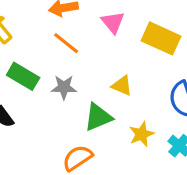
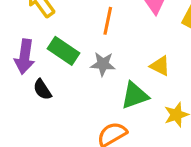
orange line: (66, 43) -> (108, 21), turned 60

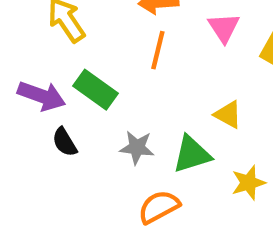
purple arrow: (25, 57) -> (42, 96), turned -80
gray star: (103, 64) -> (137, 148), moved

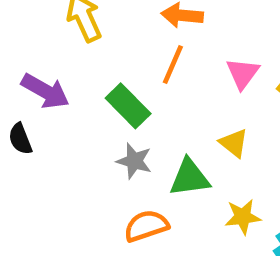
pink triangle: (224, 28) -> (243, 73), moved
green rectangle: (96, 90) -> (128, 106), moved
black semicircle: (65, 142) -> (20, 139), moved

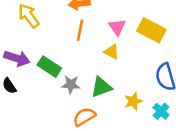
green rectangle: (128, 106) -> (49, 67), moved
yellow triangle: (234, 143) -> (112, 52), moved

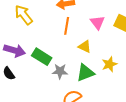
yellow triangle: (112, 52) -> (85, 47), moved
yellow star: (133, 101) -> (109, 64), moved

